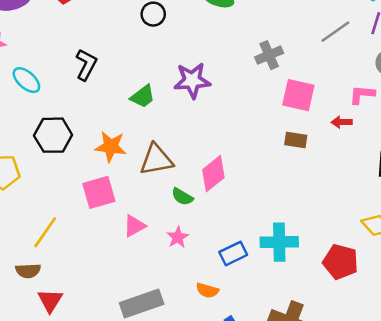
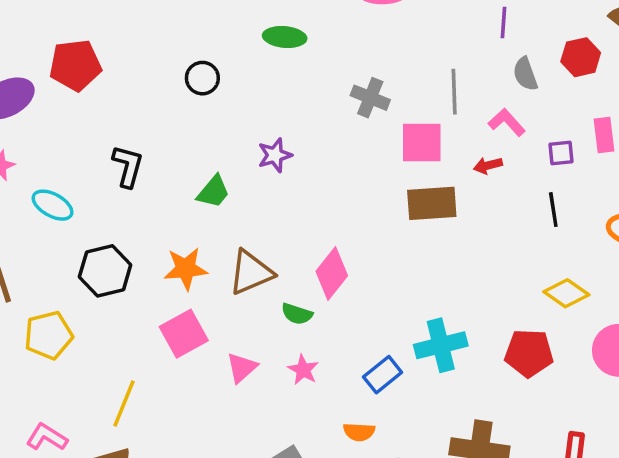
gray line: (335, 32) -> (454, 92), moved, turned -44
gray cross: (269, 55) -> (370, 98), turned -32
purple star: (192, 80) -> (275, 155), size x0.7
pink L-shape: (362, 95) -> (507, 122), turned 56
brown rectangle: (296, 140) -> (432, 203), size x1.6

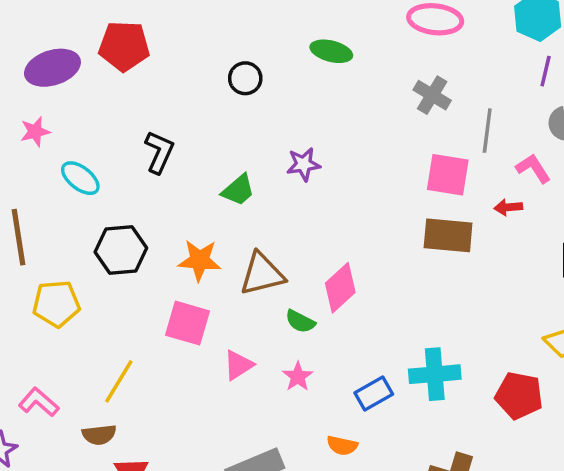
gray cross: (370, 98) -> (432, 95), moved
pink square: (184, 334) -> (187, 323), turned 36

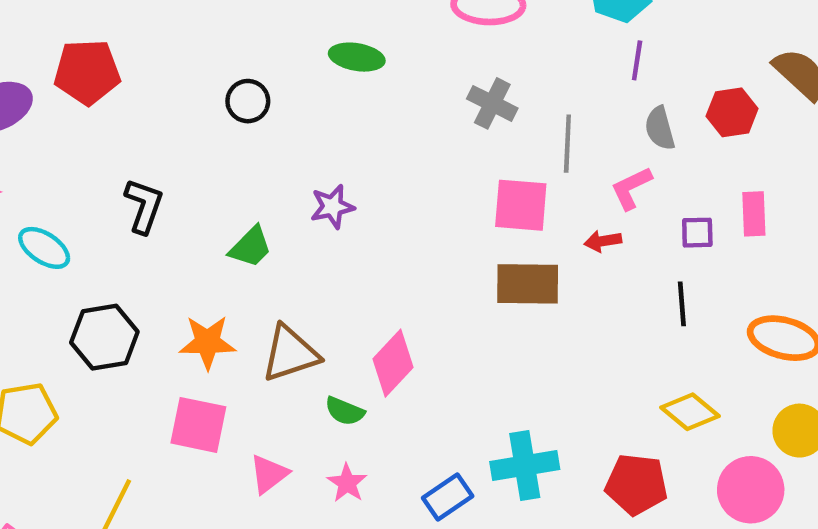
pink L-shape: (533, 168) -> (631, 188), turned -78

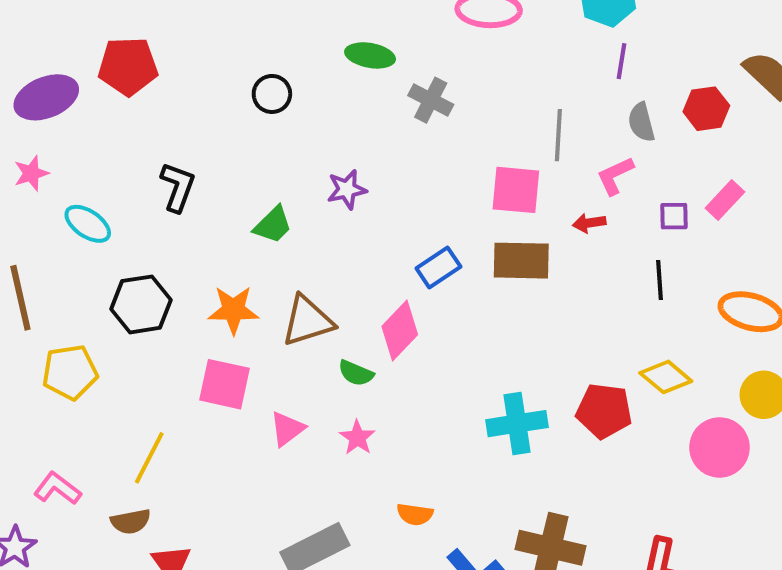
gray cross: (492, 103) -> (431, 100), moved
pink rectangle: (754, 214) -> (725, 200), turned 45
red pentagon: (636, 484) -> (604, 411), moved
blue rectangle: (448, 497) -> (438, 268), moved

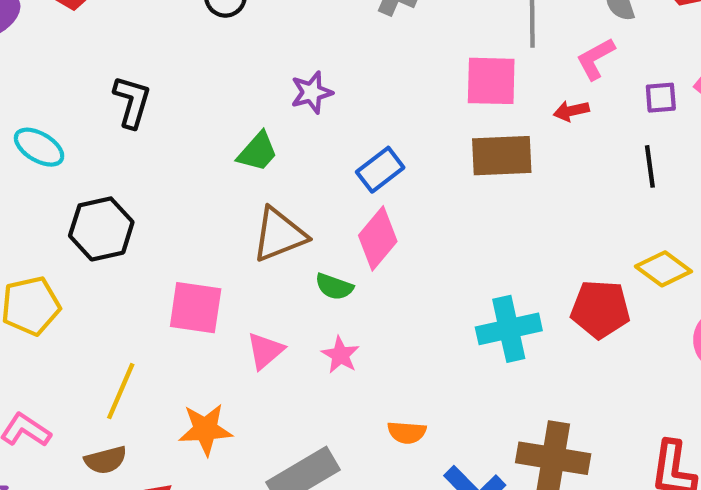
green trapezoid: (273, 225) -> (258, 152), moved
blue rectangle: (438, 268) -> (380, 170), moved
orange star: (233, 310) -> (205, 429), moved

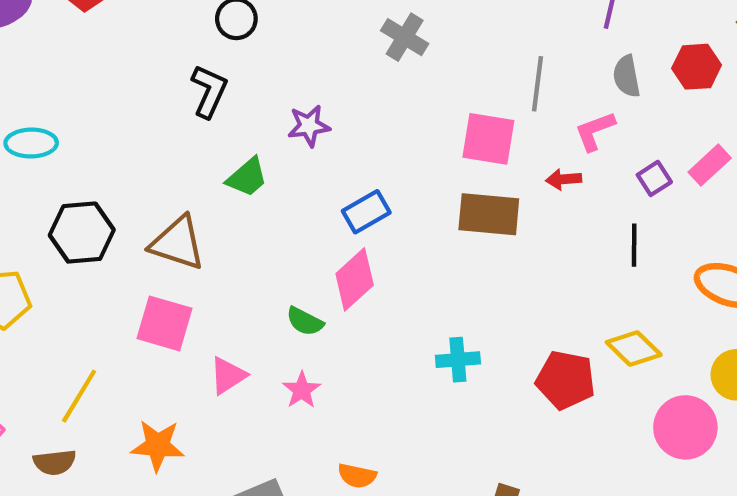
purple square: (661, 98) -> (654, 178), turned -36
black L-shape: (132, 102) -> (209, 91), moved
cyan ellipse: (39, 147) -> (31, 143), turned -39
brown triangle: (279, 235) -> (178, 243), moved, turned 32
cyan cross: (509, 329) -> (458, 360), moved, size x0.7

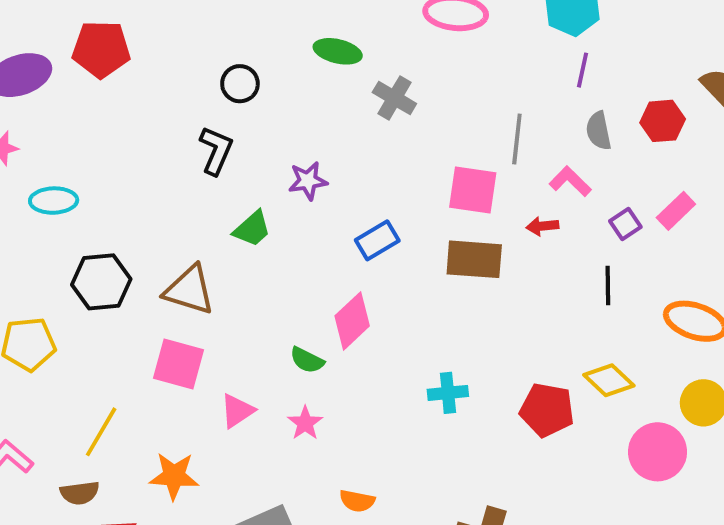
pink L-shape: (595, 131) -> (570, 181), turned 66
blue rectangle: (366, 212) -> (377, 240), moved

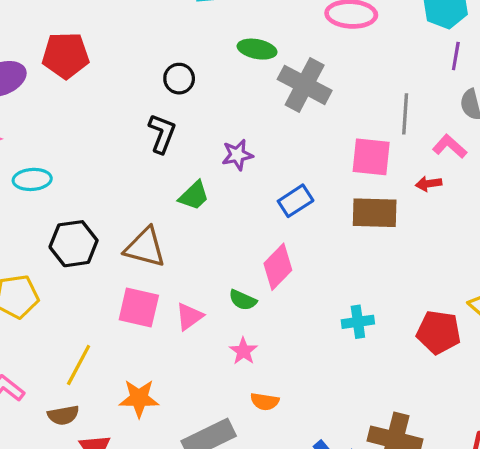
gray cross: (394, 98) -> (305, 85), size x1.5
pink triangle: (237, 411) -> (189, 316), moved
orange semicircle: (357, 501) -> (265, 402), moved

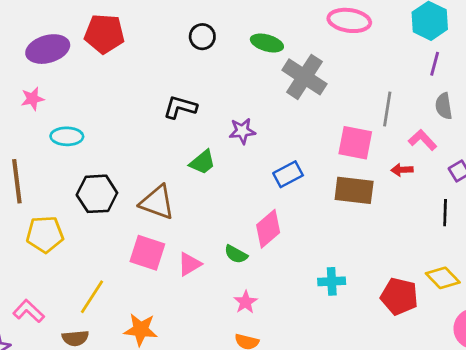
black circle: (179, 79) -> (202, 37), moved
black L-shape: (162, 133) -> (180, 107), turned -100
pink star: (243, 351) -> (246, 302), moved

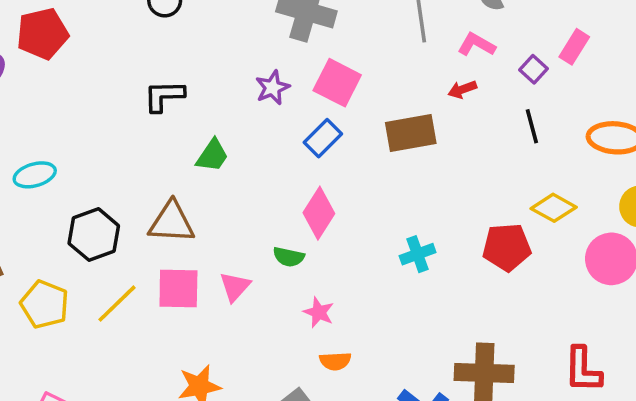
purple star: (242, 131) -> (272, 88), moved
pink square: (355, 143) -> (337, 83), moved, turned 33
yellow pentagon: (45, 234) -> (45, 304), turned -30
yellow line: (92, 297) -> (117, 304), moved, turned 30

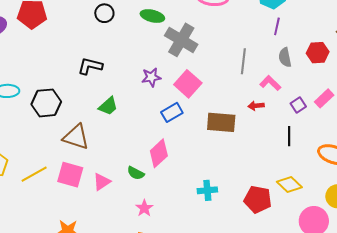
black hexagon: (94, 235) -> (46, 103), moved

